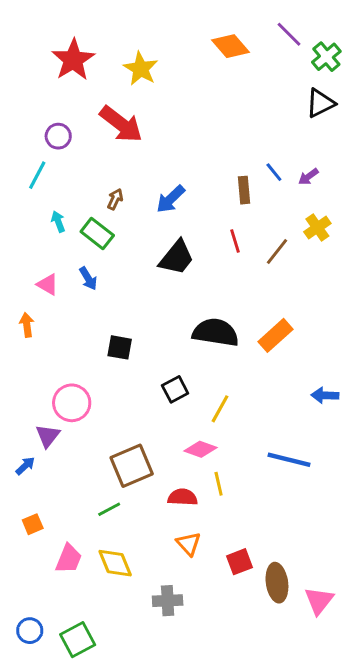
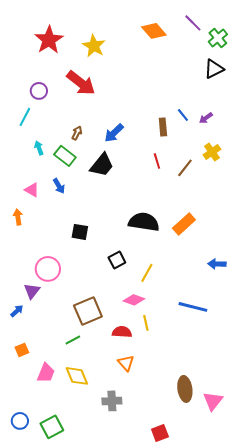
black trapezoid: (177, 258) -> (102, 165), moved
red square: (240, 562) -> (160, 433), moved

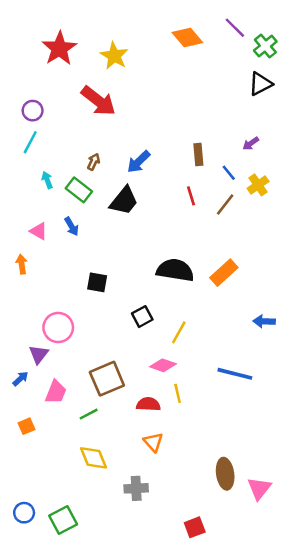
purple circle: (39, 91) -> (33, 111), moved
blue line: (183, 115) -> (229, 173), moved
pink trapezoid: (46, 373) -> (56, 392), moved

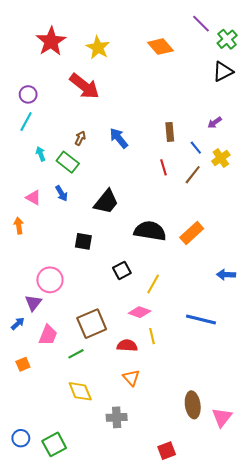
orange diamond: (187, 37) -> (160, 47), moved
blue arrow: (139, 162) -> (119, 138), turned 95
black trapezoid: (124, 201) -> (106, 202), moved

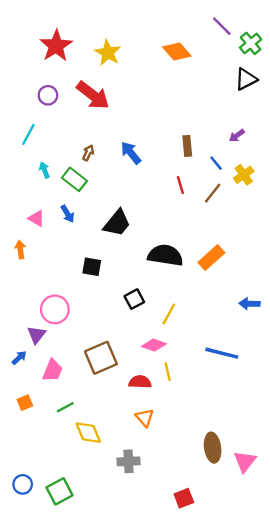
purple circle: (28, 94) -> (48, 95), moved
green line: (76, 354) -> (65, 407), moved

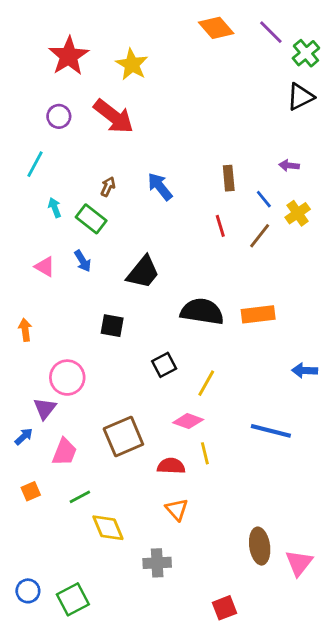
orange diamond: (177, 52) -> (216, 28), moved
purple arrow: (237, 136) -> (289, 165), turned 42
orange arrow: (20, 250) -> (25, 330), moved
orange rectangle: (211, 258) -> (258, 314), turned 35

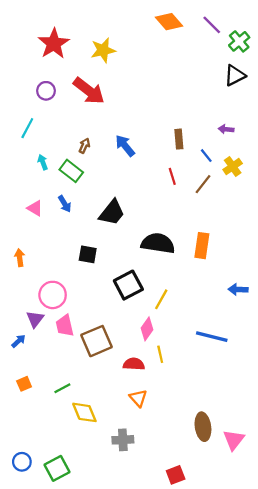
yellow star: (132, 64) -> (103, 50), turned 30
orange rectangle: (258, 314) -> (202, 246), turned -75
black square: (164, 365) -> (128, 285), size x1.5
pink diamond: (188, 421) -> (147, 329), turned -75
pink trapezoid: (64, 452) -> (65, 326), moved, turned 145

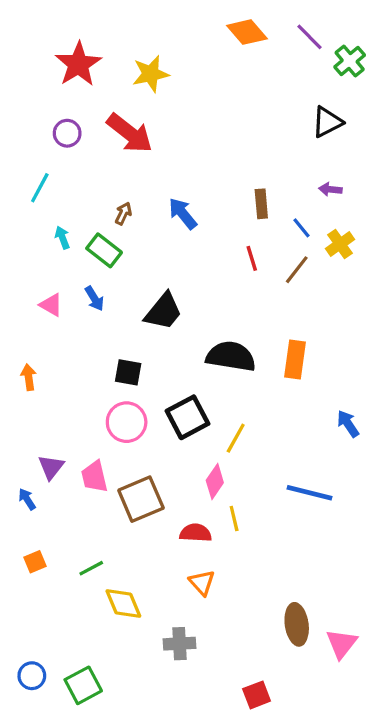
black triangle: (235, 75) -> (327, 122), moved
blue arrow: (238, 289) -> (348, 424), turned 54
pink circle: (53, 295) -> (127, 422), moved
blue arrow: (19, 341) -> (27, 499), turned -80

